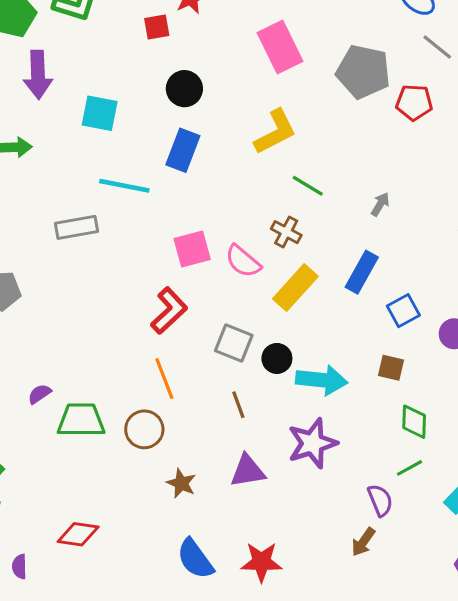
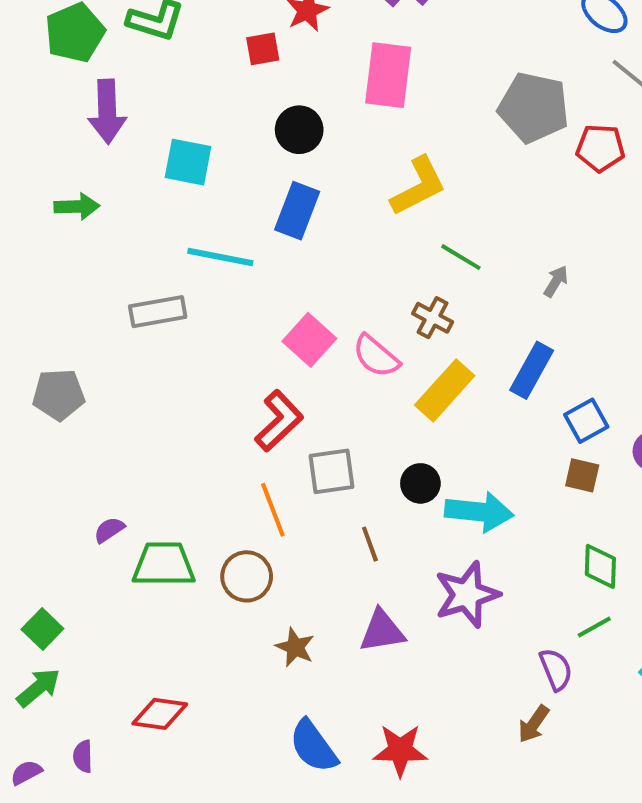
pink rectangle: (280, 47) -> (388, 75), moved, turned 33
pink square: (192, 249) -> (309, 340), turned -33
gray square: (234, 343) -> (332, 471), moved, turned -30
brown square: (391, 368) -> (582, 475), moved

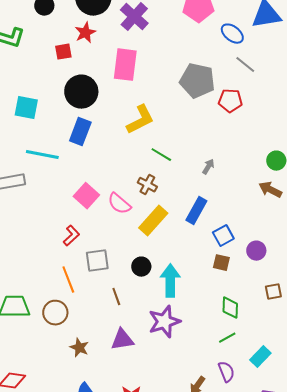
black circle: (299, 130) -> (81, 92), size x1.4
red L-shape: (279, 421) -> (71, 236), size x0.7
cyan arrow: (479, 512) -> (170, 281), turned -96
purple semicircle: (556, 669) -> (226, 372), moved

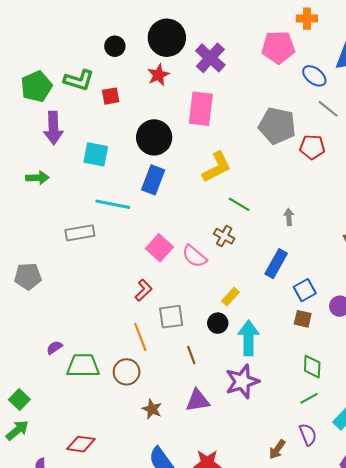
red square: (63, 52) -> (111, 96), moved
gray arrow: (208, 167) -> (289, 217), turned -35
yellow rectangle: (153, 221) -> (231, 297), moved, size x0.6

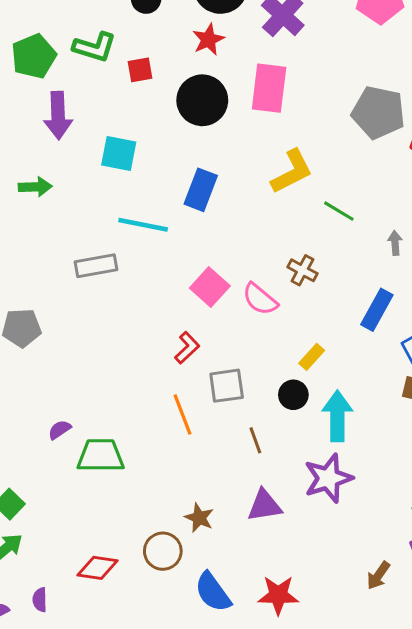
black circle: (154, 137) -> (202, 100), moved
green line: (239, 204) -> (339, 211), moved
brown circle: (127, 372) -> (163, 551), moved

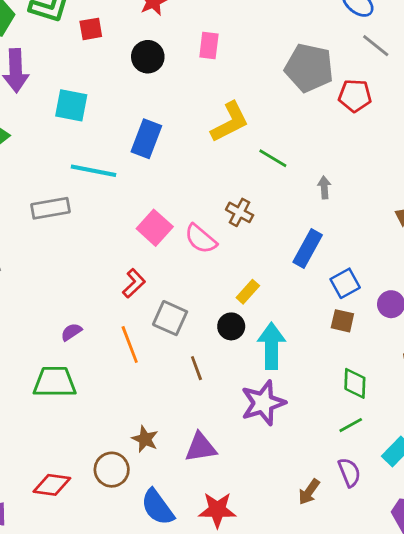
pink rectangle: (269, 88) -> (209, 46), size x0.6
black circle: (202, 100) -> (148, 57), size x0.7
gray square: (227, 386) -> (170, 318), turned 32
purple semicircle: (60, 430) -> (71, 332), moved
purple triangle: (265, 506) -> (201, 447), moved

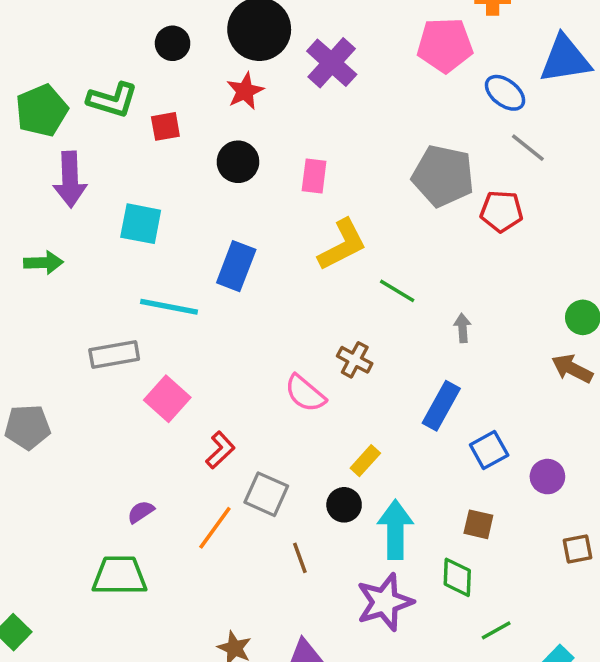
pink rectangle: (209, 46) -> (314, 176), moved
pink square: (155, 228) -> (167, 399), moved
brown square: (342, 321) -> (478, 524), moved
orange line: (130, 344) -> (215, 528), turned 57
green diamond: (355, 383) -> (457, 577), moved

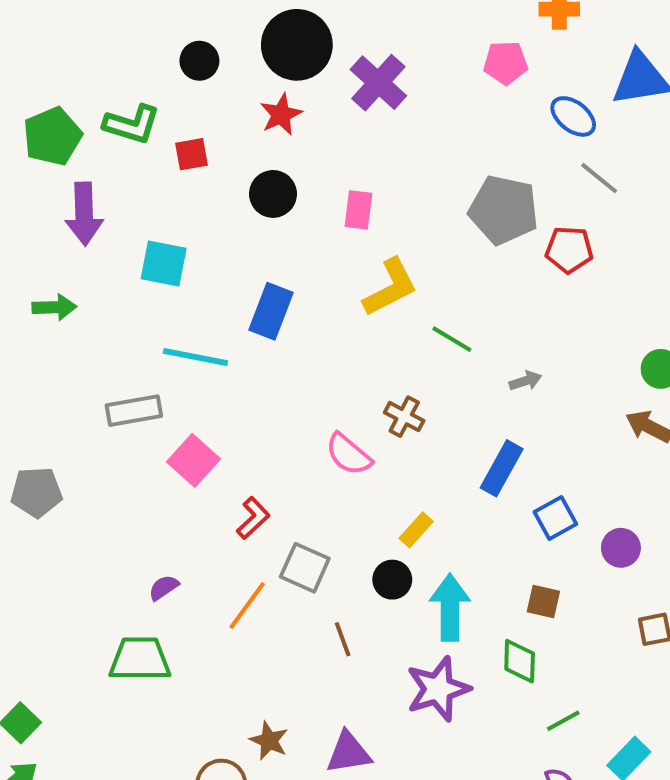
pink pentagon: (445, 45) -> (506, 63), size x0.7
gray arrow: (463, 328) -> (525, 381), turned 76

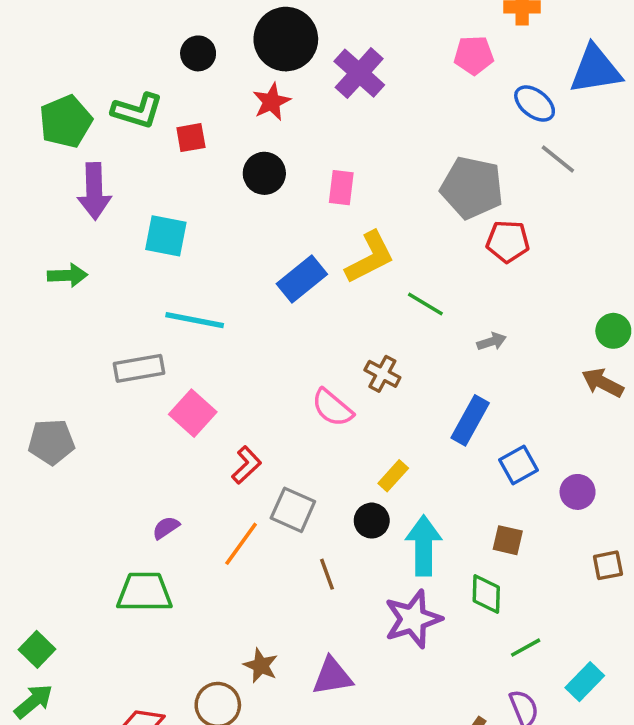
red pentagon: (569, 250) -> (508, 241), moved
blue rectangle: (271, 311) -> (302, 279), moved, turned 30

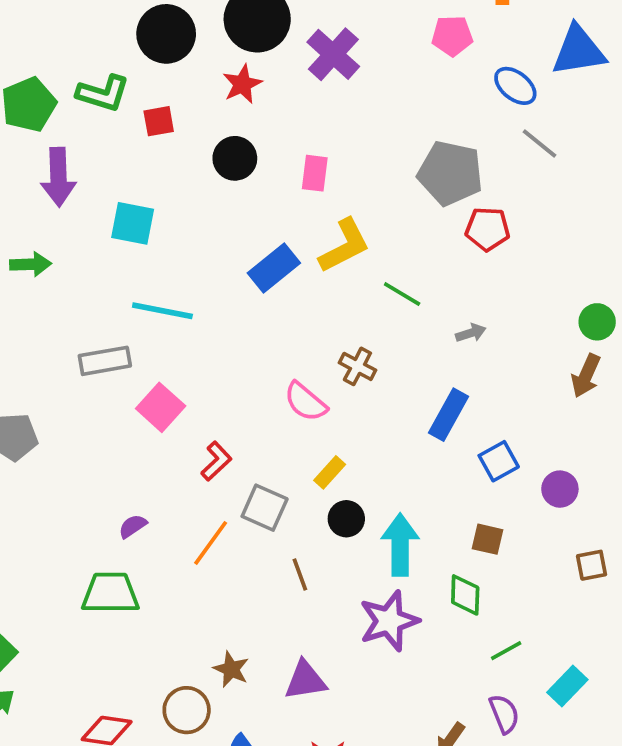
black circle: (198, 53) -> (166, 34), size x1.6
brown arrow: (603, 383) -> (586, 376), turned -93
yellow rectangle: (393, 476) -> (330, 472), moved

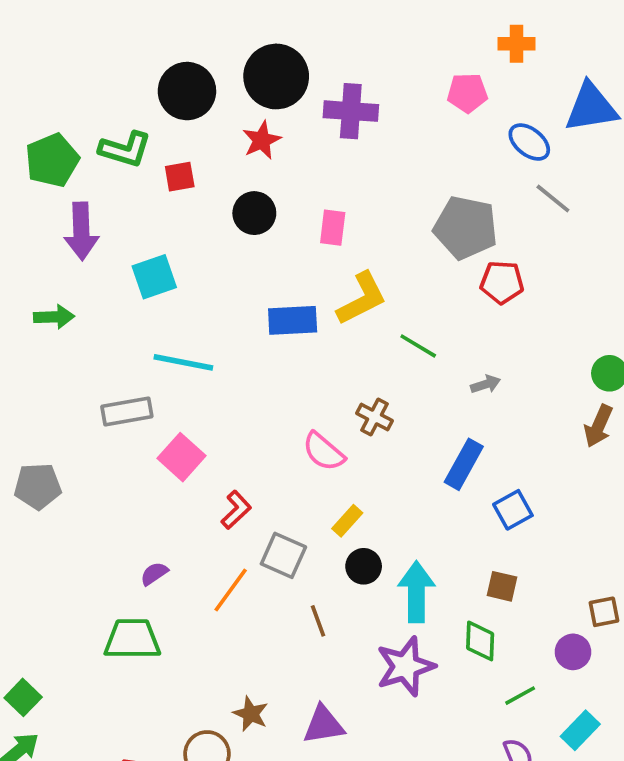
purple cross: (333, 54) -> (351, 111), turned -38
cyan square: (133, 223) -> (154, 277), turned -30
blue rectangle: (274, 268) -> (293, 320), turned 36
purple circle: (560, 489) -> (573, 652), moved

